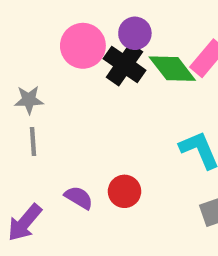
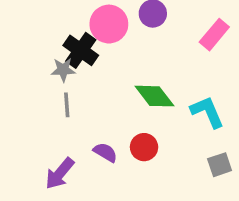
black cross: (124, 64) -> (81, 50), moved
green diamond: (172, 69) -> (155, 96), moved

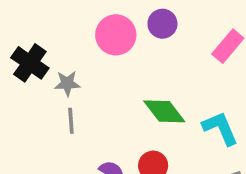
black cross: (81, 50) -> (30, 63), moved

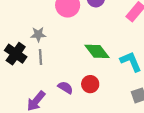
black cross: (30, 63) -> (16, 54), moved

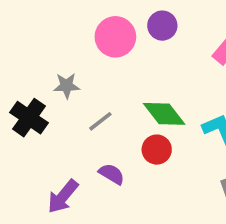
gray line: (41, 57) -> (100, 121), moved, turned 56
red circle: (90, 84) -> (157, 150), moved

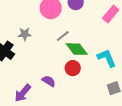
gray line: (100, 121) -> (63, 36), moved

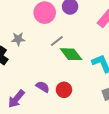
red circle: (73, 68) -> (64, 90), moved

